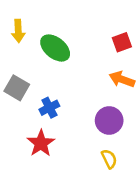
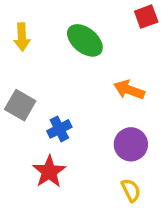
red square: (122, 42) -> (146, 17), moved
green ellipse: (55, 48) -> (85, 40), moved
orange arrow: (122, 79) -> (129, 90), moved

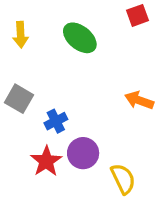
orange arrow: (129, 90) -> (139, 100), moved
purple circle: (131, 144) -> (83, 153), moved
yellow semicircle: (131, 190) -> (123, 179), size x1.4

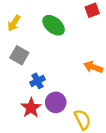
yellow arrow: (21, 35) -> (14, 23), turned 35
gray square: (19, 99) -> (19, 55), moved

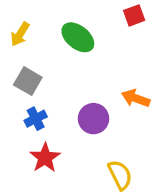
blue cross: (37, 81) -> (36, 119), moved
purple circle: (56, 102) -> (93, 119), moved

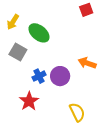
green ellipse: (78, 37) -> (39, 33), moved
blue cross: (36, 119) -> (39, 76), moved

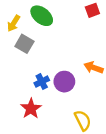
green ellipse: (39, 33) -> (42, 16), moved
gray square: (18, 52) -> (24, 44), moved

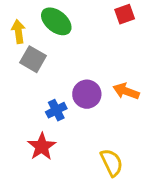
yellow arrow: (14, 23) -> (18, 32), turned 140
purple circle: (64, 82) -> (87, 94), moved

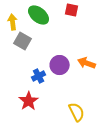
red square: (125, 14) -> (72, 10), moved, turned 32

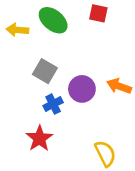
yellow arrow: (13, 22) -> (17, 30), turned -77
gray square: (23, 41) -> (45, 71), moved

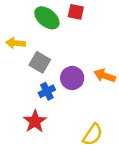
red square: (98, 13) -> (76, 12), moved
yellow arrow: (17, 30) -> (16, 43), moved
yellow semicircle: (105, 154) -> (93, 135), turned 60

